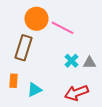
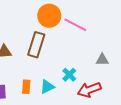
cyan cross: (71, 61) -> (69, 75), moved
orange rectangle: (13, 81) -> (26, 87), moved

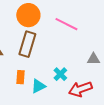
orange circle: (49, 16) -> (28, 15), moved
orange rectangle: (26, 87) -> (20, 77), moved

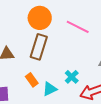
orange rectangle: (20, 77) -> (32, 80), turned -40

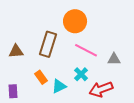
orange circle: (40, 18) -> (75, 21), moved
pink line: (78, 27) -> (86, 50), moved

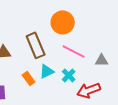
brown rectangle: (48, 44) -> (36, 45), turned -40
cyan triangle: (59, 86) -> (47, 71), moved

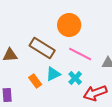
brown rectangle: (36, 45) -> (42, 48), turned -35

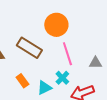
pink line: (80, 54) -> (67, 54), turned 45
cyan triangle: (53, 74) -> (44, 88), moved

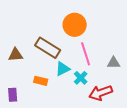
orange rectangle: (22, 81) -> (41, 81), turned -40
cyan triangle: (44, 88) -> (63, 69), moved

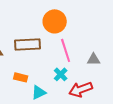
brown rectangle: (48, 48) -> (28, 44), turned -35
cyan triangle: (63, 69) -> (39, 92), moved

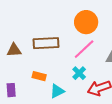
orange circle: (55, 21) -> (86, 22), moved
pink line: (66, 50) -> (84, 49), turned 65

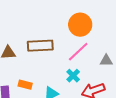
orange rectangle: (39, 76) -> (25, 85), moved

